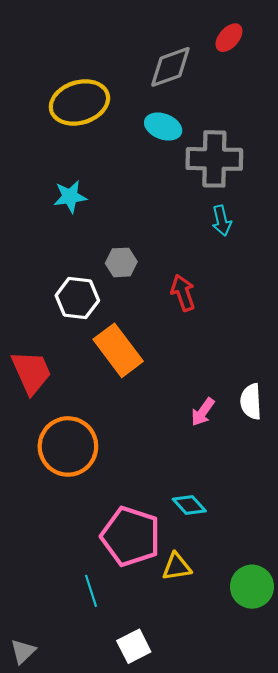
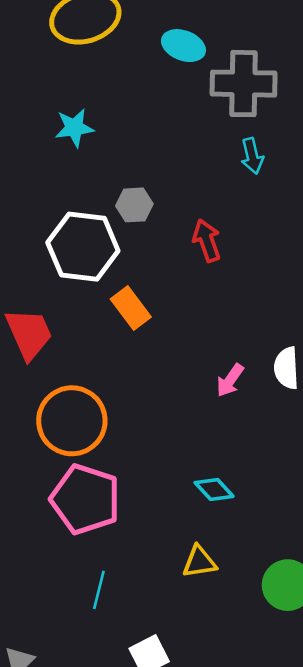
white hexagon: (77, 298) -> (83, 247), size x1.4
orange rectangle: (118, 350) -> (131, 308), size x0.7
pink pentagon: (131, 536) -> (85, 499), moved
cyan line: (91, 591) -> (99, 590), turned 32

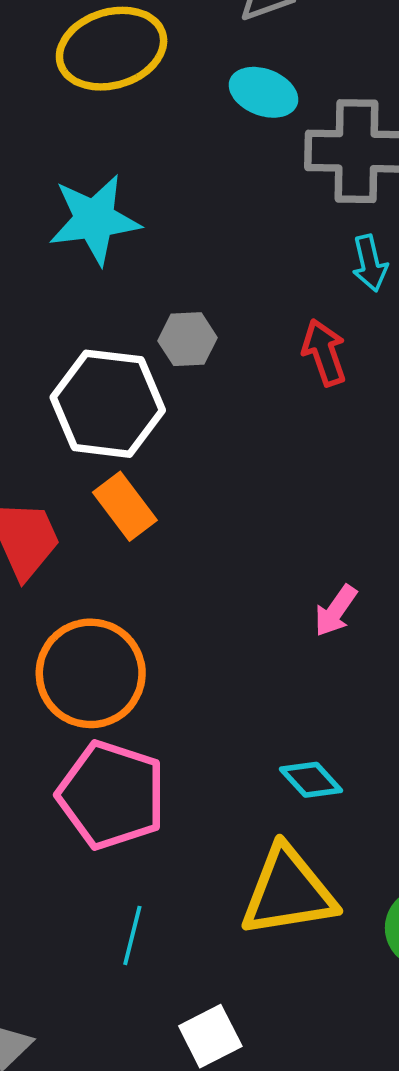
cyan star: (74, 128) -> (94, 220), size x1.5
red arrow: (207, 241) -> (324, 352), moved
orange rectangle: (131, 308) -> (125, 506), moved
yellow triangle: (199, 562) -> (288, 892), size x1.8

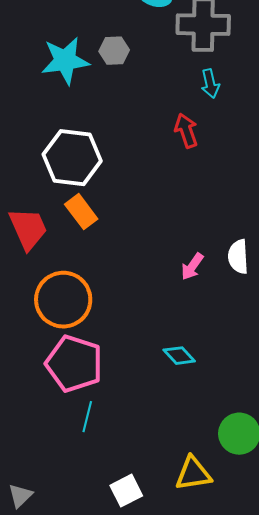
gray hexagon: (187, 339) -> (114, 51), moved
yellow triangle: (288, 892) -> (193, 474), moved, size x0.7
cyan line: (132, 935) -> (87, 417), moved

